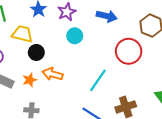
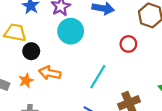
cyan circle: (75, 36) -> (71, 31), size x1.5
red circle: (129, 51) -> (128, 44), size x0.6

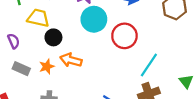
red circle: (128, 44) -> (124, 36), moved, size x1.5
cyan line: (98, 77) -> (149, 65), moved

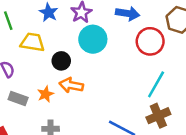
red circle: (124, 36) -> (150, 41), moved
black circle: (53, 37) -> (61, 61), moved

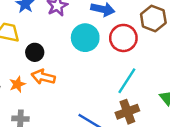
cyan circle: (93, 39) -> (85, 38), moved

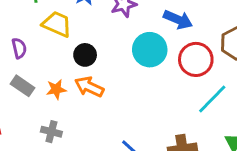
cyan line: (127, 81) -> (212, 99), moved

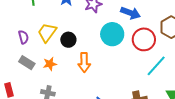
yellow trapezoid: (57, 24) -> (47, 32), moved, turned -75
orange arrow: (89, 87) -> (84, 62), moved, turned -114

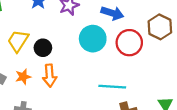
orange arrow: (84, 62) -> (50, 76), moved
cyan line: (156, 66) -> (112, 87), moved, turned 55

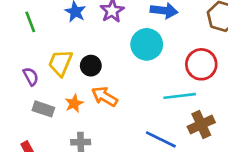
red circle: (129, 43) -> (201, 64), moved
orange arrow: (50, 76) -> (105, 97), turned 135

